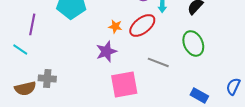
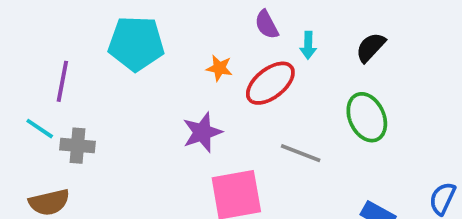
orange star: (115, 26) -> (219, 68), moved
gray cross: (47, 78) -> (78, 146), moved

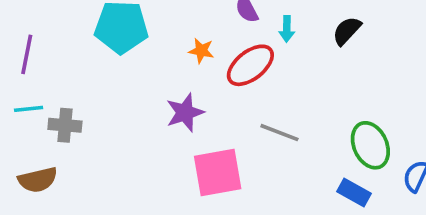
purple line: (62, 81) -> (27, 54), moved
green ellipse: (367, 117) -> (370, 145), moved
cyan line: (40, 129) -> (29, 109), turned -40

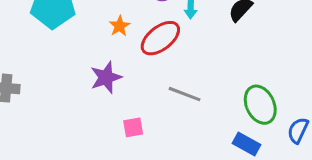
orange star: (201, 51) -> (120, 26), turned 30
pink square: (218, 173) -> (133, 127), size x0.5

